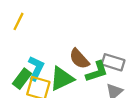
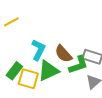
yellow line: (18, 21) -> (11, 22), turned 35
cyan L-shape: (36, 68) -> (38, 50), moved

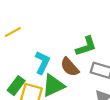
green L-shape: (78, 65) -> (86, 46), moved

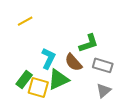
yellow line: (13, 32) -> (25, 21), moved

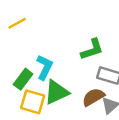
brown semicircle: (73, 62) -> (93, 97), moved, turned 102
green rectangle: (24, 79) -> (23, 79), moved

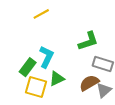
yellow line: (17, 23) -> (41, 14), moved
green triangle: (56, 92) -> (57, 79), size x0.7

